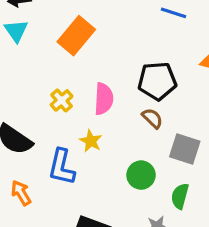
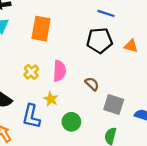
orange rectangle: (76, 36) -> (41, 29), turned -30
black pentagon: (157, 81) -> (100, 41), moved
green circle: (141, 175) -> (71, 122), moved

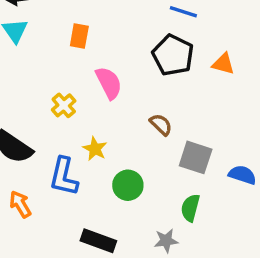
orange rectangle: (41, 29) -> (79, 36), size x0.6
black pentagon: (100, 41) -> (173, 55), turned 30
pink semicircle: (59, 71) -> (109, 83), moved, turned -30

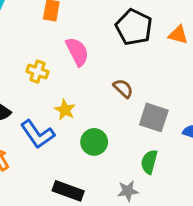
yellow cross: (64, 105) -> (37, 72), turned -30
blue L-shape: (64, 177) -> (37, 134), turned -48

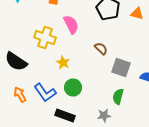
yellow cross: (37, 72) -> (45, 38), size x1.5
blue L-shape: (37, 134) -> (45, 92), moved
green circle: (94, 142) -> (73, 88), moved

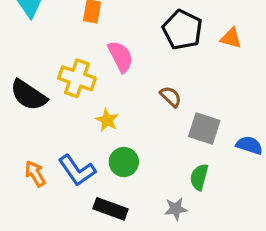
black semicircle: (16, 62) -> (28, 95), moved

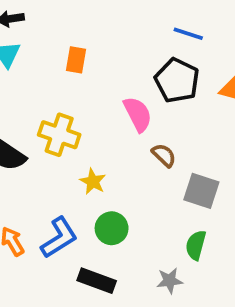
pink semicircle: (120, 57) -> (138, 114), moved
blue L-shape: (77, 170) -> (59, 238), turned -87

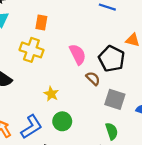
black pentagon: (177, 80) -> (112, 59), moved
yellow cross: (59, 135) -> (31, 50), moved
green semicircle: (196, 245) -> (112, 131), turned 147

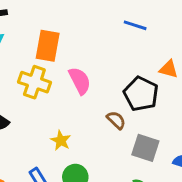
orange rectangle: (41, 22) -> (48, 46), size x1.5
pink semicircle: (78, 54) -> (80, 81), moved

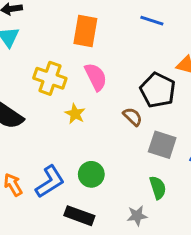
orange rectangle: (48, 46) -> (85, 31), moved
yellow star: (61, 141) -> (75, 114), moved

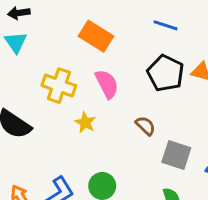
orange rectangle: (85, 31) -> (96, 36), turned -68
black pentagon: (158, 90) -> (166, 73), moved

